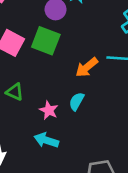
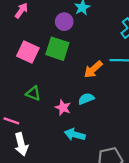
cyan semicircle: (77, 101) -> (86, 99), turned 42
cyan arrow: (46, 140) -> (75, 135), moved

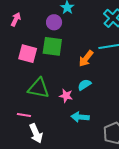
green triangle: (33, 93) -> (39, 88), size x1.6

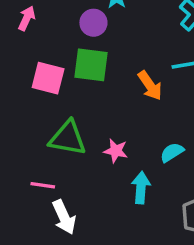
orange arrow: (86, 59) -> (150, 86), turned -72
cyan semicircle: (84, 85) -> (172, 152), moved
cyan arrow: (80, 117) -> (141, 188), turned 90

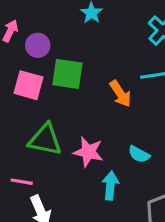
purple circle: (93, 23) -> (38, 45), moved
pink star: (116, 151) -> (88, 152), size x1.4
cyan semicircle: (172, 152) -> (139, 154), turned -120

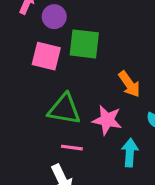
orange arrow: (120, 94) -> (129, 84), moved
pink line: (22, 182) -> (72, 148), moved

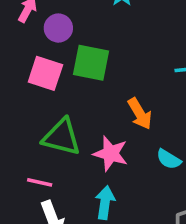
pink line: (72, 148) -> (40, 182), moved
cyan arrow: (130, 153) -> (105, 203), moved

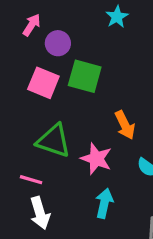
cyan arrow: (105, 203) -> (104, 203), moved

